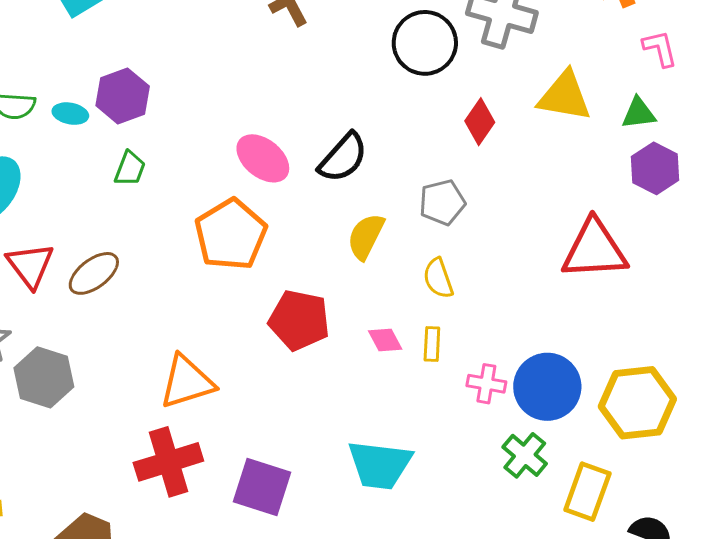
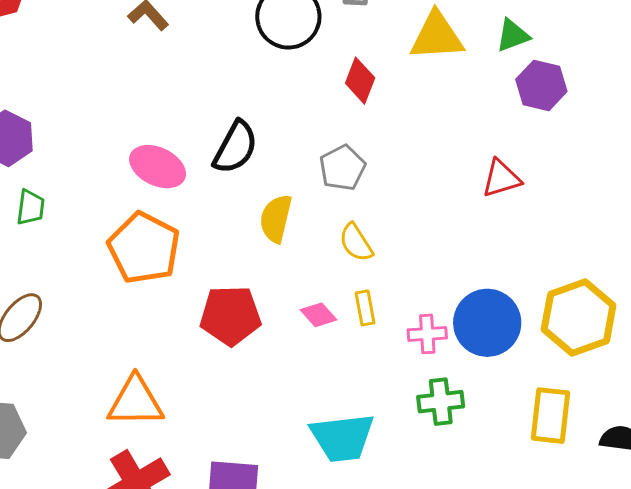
red triangle: (594, 250) -> (501, 178), size x0.6
orange triangle: (187, 382) -> (135, 402), turned 30
green cross: (525, 455) -> (441, 402), moved, turned -33

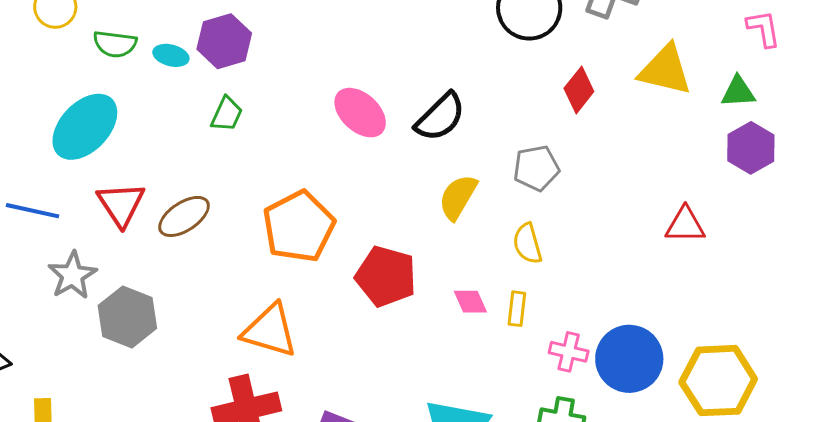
orange pentagon: (144, 248) -> (299, 227), moved

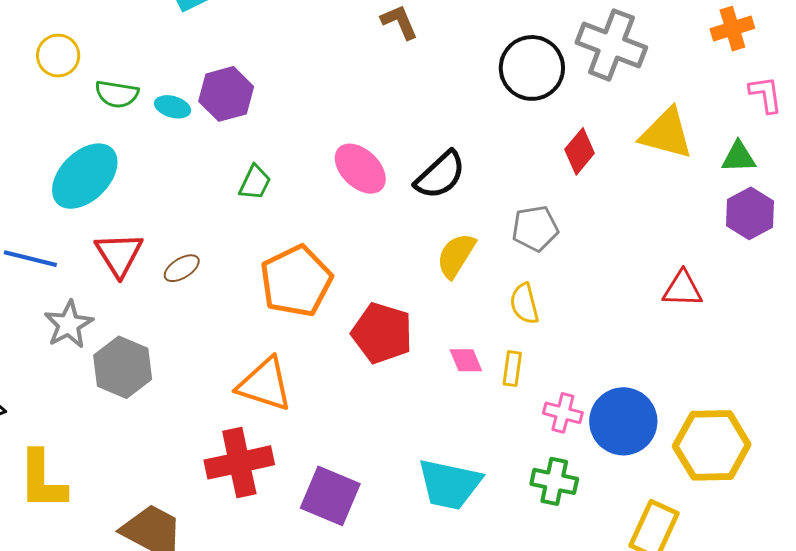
green trapezoid: (227, 114) -> (255, 182), moved
brown ellipse: (184, 216) -> (182, 268), size x0.7

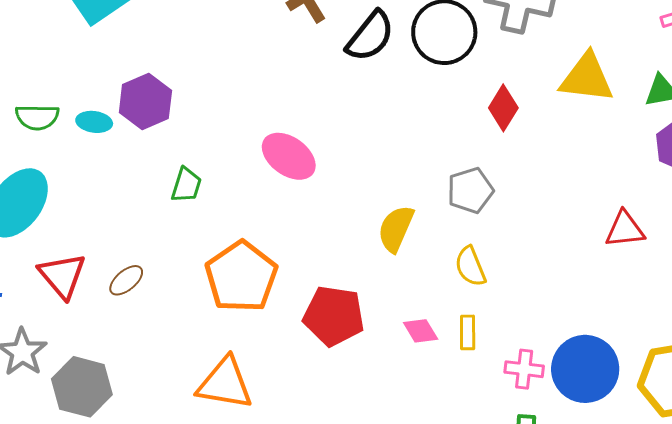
black semicircle: (440, 175) -> (370, 36), moved

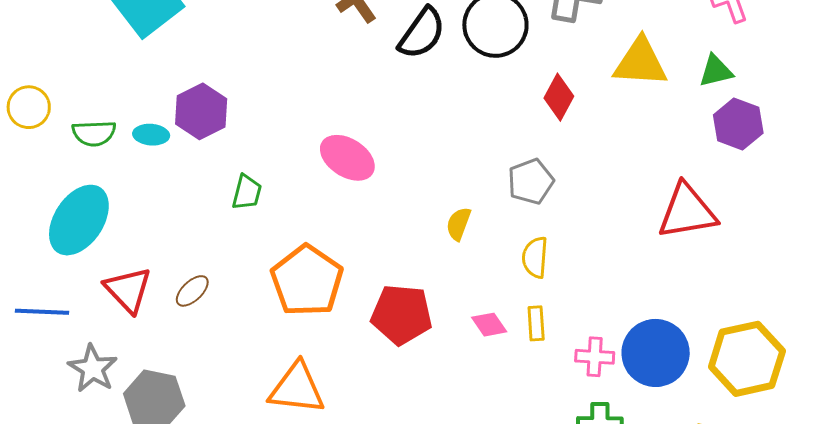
yellow semicircle: (396, 229) -> (458, 224), size x0.7
red triangle: (625, 229) -> (687, 211), size x1.5
yellow semicircle: (470, 266) -> (535, 257), turned 30

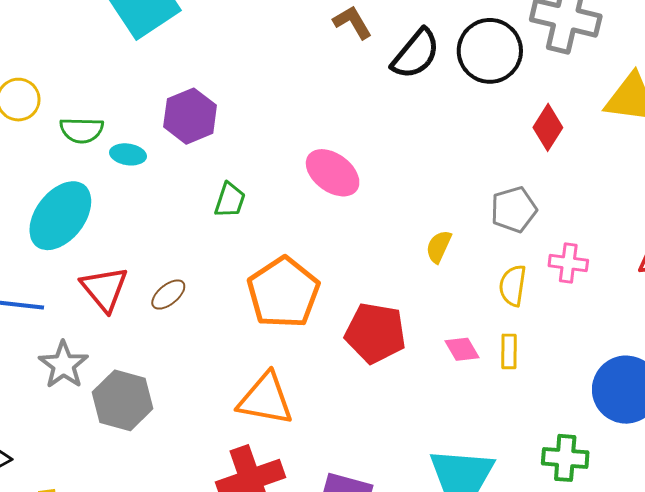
cyan ellipse: (151, 135) -> (128, 154), moved
pink cross: (595, 357) -> (568, 263), moved

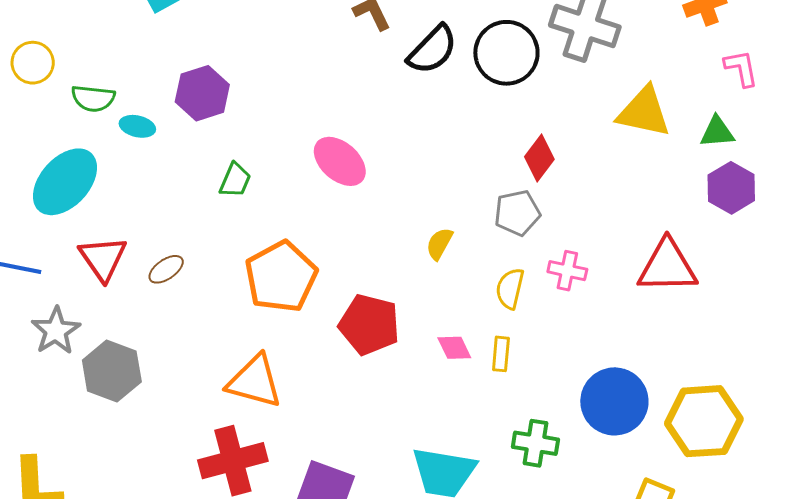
red diamond: (548, 127) -> (539, 158), moved
green cross: (565, 458) -> (535, 443), moved

